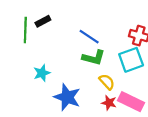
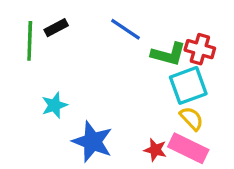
blue line: (89, 37) -> (125, 29), moved
green L-shape: (94, 58) -> (168, 54), moved
yellow semicircle: (107, 82) -> (192, 118), moved

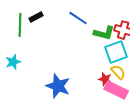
cyan star: (54, 105) -> (13, 62), moved
red star: (155, 150) -> (105, 79), moved

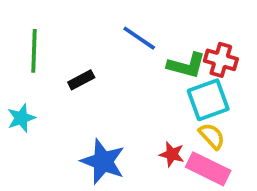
black rectangle: (36, 17) -> (81, 80), moved
red star: (105, 79) -> (172, 154), moved

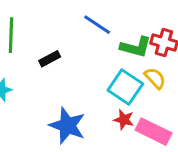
cyan square: (208, 100) -> (125, 87), moved, turned -36
yellow semicircle: (212, 136) -> (155, 78), moved

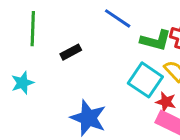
red star: (124, 120) -> (166, 102), moved

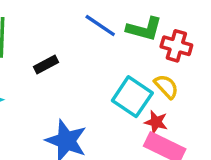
green L-shape: (156, 40) -> (144, 29), moved

